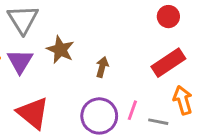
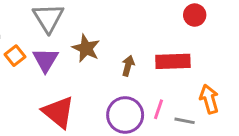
red rectangle: (168, 63) -> (173, 61), moved, turned 32

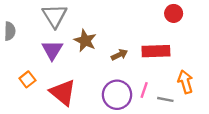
orange square: (15, 56) -> (27, 79), moved
brown arrow: (128, 66) -> (119, 55), turned 49

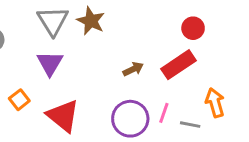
red circle: (174, 13) -> (193, 28), moved
brown star: (85, 41) -> (91, 21), moved
red rectangle: (156, 51) -> (178, 65), turned -32

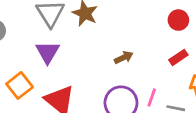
red rectangle: (178, 65) -> (178, 57), moved, size x0.6
orange square: (19, 100) -> (20, 85), size x1.4

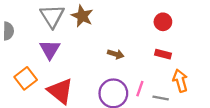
brown arrow: (124, 57) -> (116, 54), turned 42
red rectangle: (178, 57) -> (163, 54), turned 49

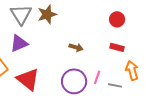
brown star: (82, 16) -> (47, 14), turned 30
purple triangle: (50, 50) -> (19, 43), turned 36

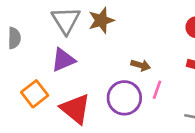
pink line: (97, 77) -> (157, 90), moved
purple circle: (74, 81) -> (124, 98), moved

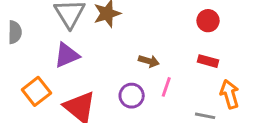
purple circle: (124, 98) -> (132, 96), size x0.7

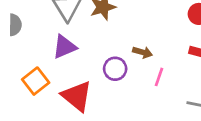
purple circle: (132, 96) -> (115, 69), moved

